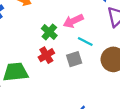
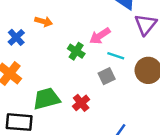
red cross: (46, 55) -> (81, 103), moved

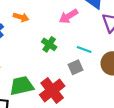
pink arrow: (100, 36) -> (69, 16), moved
red cross: (81, 103) -> (52, 90), size x1.6

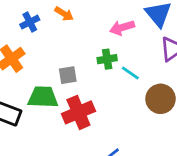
green cross: (49, 44) -> (107, 59), moved, turned 32
gray square: (76, 67) -> (68, 75), moved

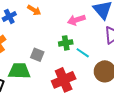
gray square: (68, 75) -> (37, 55), turned 32
red cross: (78, 112) -> (64, 80), moved

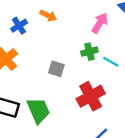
pink arrow: (76, 20) -> (100, 23), turned 144
green trapezoid: (19, 71) -> (38, 110), moved, turned 70

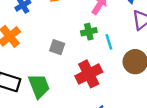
cyan line: (111, 62) -> (109, 42), turned 42

